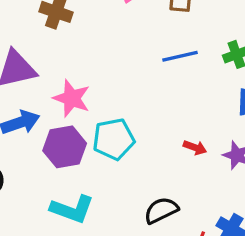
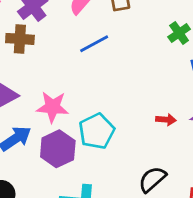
blue line: (180, 56) -> (94, 44), moved

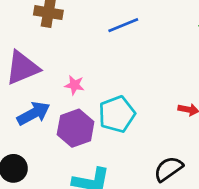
pink star: (53, 107) -> (74, 85), size x0.6

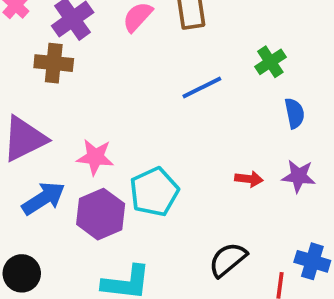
blue line: (123, 25) -> (202, 87), moved
pink star: (74, 85) -> (95, 157), size x1.4

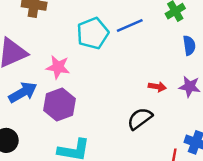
cyan pentagon: (154, 192) -> (93, 33), moved
black semicircle: (228, 260) -> (140, 119), moved

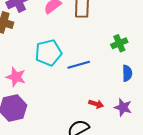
blue line: (130, 25) -> (79, 65), moved

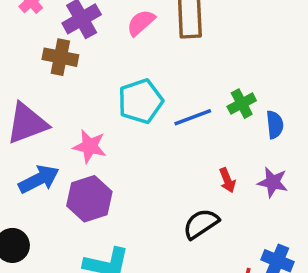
green cross: (119, 43) -> (242, 104), moved
red arrow: (96, 104) -> (227, 180), turned 56

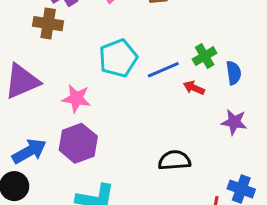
blue arrow: (39, 179) -> (29, 151), moved
red arrow: (227, 180) -> (194, 88), moved, turned 138
black semicircle: (201, 224) -> (174, 160), turned 32

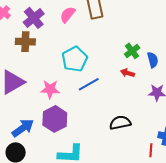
blue line: (163, 70) -> (89, 84), moved

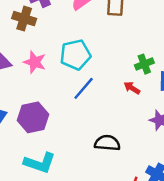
blue line: (89, 84) -> (84, 88), turned -35
pink star: (50, 89) -> (35, 62), moved

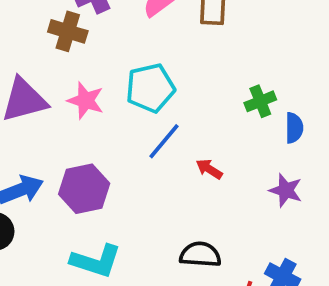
red arrow: (132, 88) -> (209, 169), moved
black semicircle: (107, 143) -> (200, 255), moved

